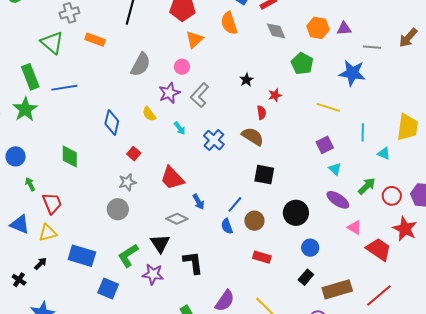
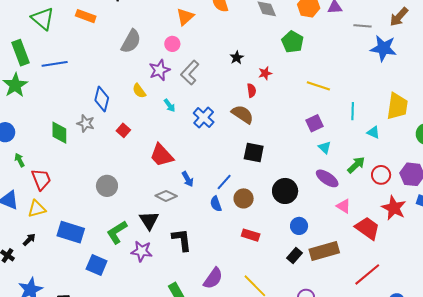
blue star: (352, 73) -> (383, 48), moved
gray star: (127, 182) -> (86, 123), moved, turned 30
brown rectangle: (337, 289) -> (324, 251), moved

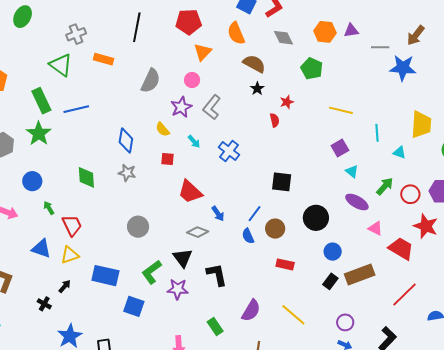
brown semicircle: (242, 114) -> (254, 64), moved
gray star: (86, 123) -> (127, 173), moved
red square: (123, 130) -> (167, 159), moved, turned -32

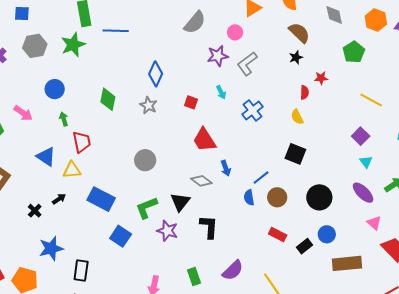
yellow semicircle: (163, 129) -> (297, 117), moved
purple square: (340, 148) -> (361, 136), turned -30
black rectangle: (330, 281) -> (305, 246), moved

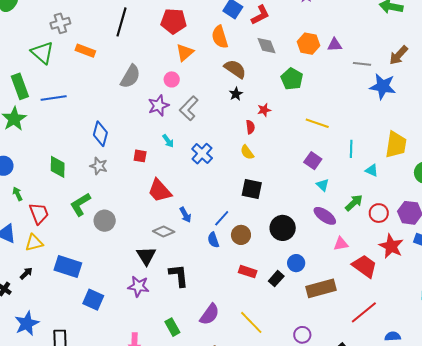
green L-shape: (147, 208) -> (80, 204), moved
pink triangle: (374, 223) -> (341, 244), turned -42

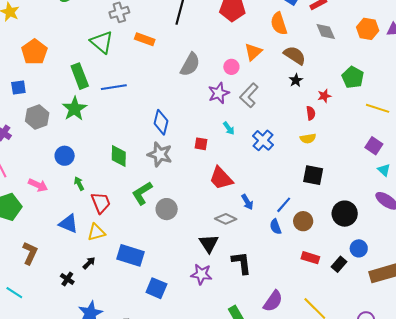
orange triangle: (185, 52) -> (253, 52), moved
green pentagon: (292, 79) -> (353, 77), moved
yellow semicircle: (247, 152) -> (308, 138), turned -63
gray star: (99, 166) -> (160, 154), size x1.4

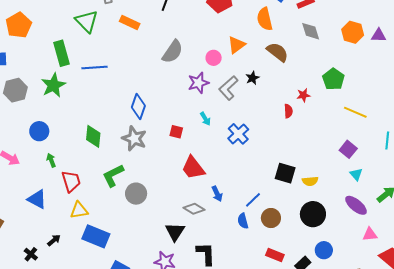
black star: (296, 80) -> (252, 78), moved
yellow semicircle: (308, 138) -> (310, 181), moved
yellow triangle: (96, 232) -> (79, 210), moved

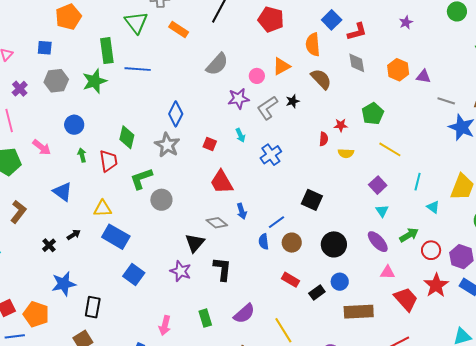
red trapezoid: (71, 181) -> (108, 161), moved
yellow semicircle: (310, 181) -> (346, 153), moved

